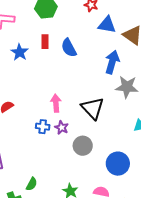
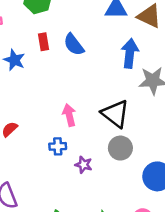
purple star: (62, 128) -> (84, 165), moved
gray circle: (83, 146) -> (120, 148), moved

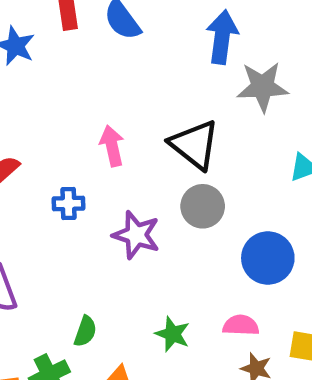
blue cross: (58, 146) -> (69, 204), moved
purple star: (84, 165) -> (136, 235), size x1.5

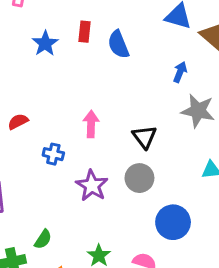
blue arrow: (222, 37) -> (180, 72), size x0.6
black triangle: (194, 145) -> (144, 137), size x0.7

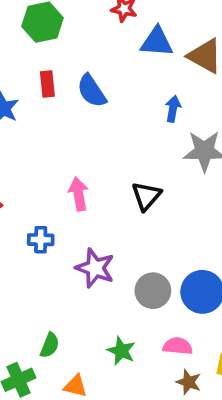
black triangle: (144, 137) -> (146, 196), turned 30
gray circle: (139, 178) -> (153, 291), moved

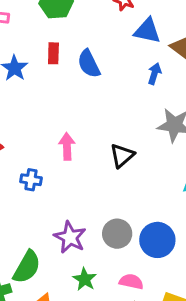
blue arrow: (173, 109) -> (154, 74), moved
purple star: (95, 268) -> (70, 237), moved
green semicircle: (50, 345) -> (27, 267), size x1.6

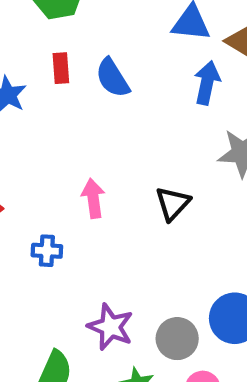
blue arrow: (154, 74) -> (207, 83), size x1.4
gray circle: (117, 234) -> (177, 339), moved

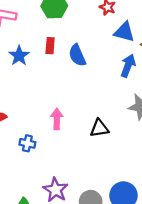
black triangle: (173, 203) -> (99, 128), turned 30

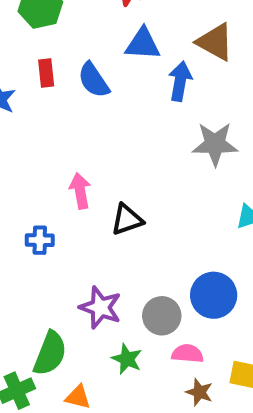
blue triangle: (124, 32) -> (143, 44), moved
black triangle: (99, 128) -> (127, 220), moved

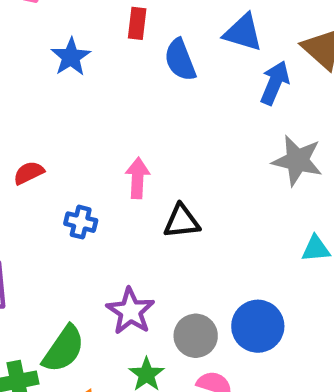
red rectangle: (46, 73) -> (137, 23), moved

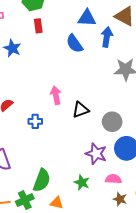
blue semicircle: (180, 60) -> (74, 44), moved
purple star: (130, 311) -> (96, 154), moved
gray circle: (196, 336) -> (112, 122), moved

